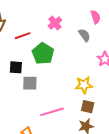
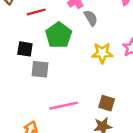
gray semicircle: (84, 35) -> (91, 18), moved
yellow star: (84, 85) -> (102, 53), moved

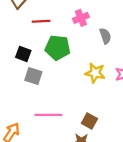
gray semicircle: (91, 18) -> (105, 36), moved
green pentagon: (59, 35) -> (58, 48), turned 30

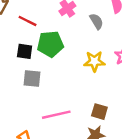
red line: (41, 21) -> (28, 21), turned 42
black square: (23, 54) -> (25, 51), moved

